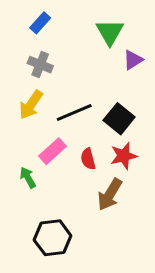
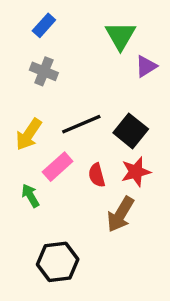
yellow arrow: (31, 105) -> (29, 134), moved

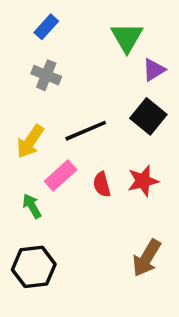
black square: (131, 131) -> (148, 116), moved
brown arrow: (120, 214) -> (147, 258), moved
black hexagon: (58, 262) -> (34, 267), moved

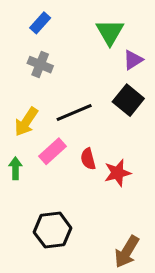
red star: (143, 181) -> (118, 173), moved
green arrow: (32, 206) -> (15, 168), moved, turned 30
brown arrow: (147, 258) -> (127, 252), moved
black hexagon: (34, 267) -> (53, 230), moved

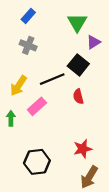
black square: (128, 100) -> (78, 65), moved
red semicircle: (88, 159) -> (78, 97), moved
red star: (118, 173) -> (83, 149), moved

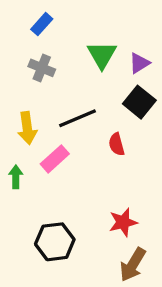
green triangle: (77, 23) -> (102, 55), moved
black square: (78, 65) -> (139, 102), moved
yellow arrow: (18, 86) -> (27, 128), turned -42

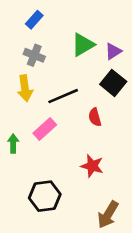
green triangle: (102, 55) -> (83, 45), turned 30
yellow arrow: (27, 128) -> (25, 88), moved
red star: (123, 222) -> (92, 166), moved, turned 30

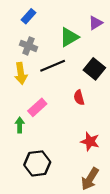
purple triangle: (113, 51) -> (95, 23), moved
black line: (63, 96) -> (53, 66), moved
green arrow: (13, 143) -> (20, 125), moved
red star: (92, 166) -> (90, 141), moved

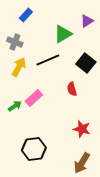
gray cross: (28, 46) -> (15, 42), moved
yellow arrow: (21, 73) -> (19, 67), turned -144
green arrow: (20, 125) -> (15, 106), moved, turned 56

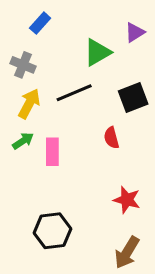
black square: (86, 63) -> (133, 97), turned 30
pink rectangle: (34, 98) -> (52, 152), turned -48
green arrow: (15, 106) -> (23, 141), moved

